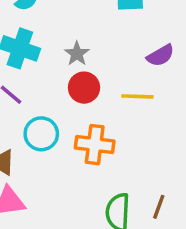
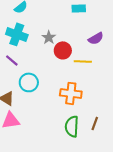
red circle: (84, 88) -> (63, 50), moved
orange cross: (95, 145) -> (71, 93), moved

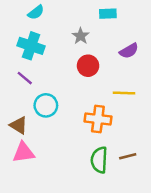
gray star: (49, 37) -> (81, 36), moved
yellow line: (83, 61) -> (124, 93), moved
brown line: (95, 123) -> (128, 156), turned 56

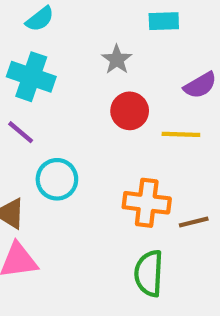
yellow line: (124, 93) -> (181, 134), moved
brown line: (128, 156) -> (194, 222), moved

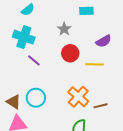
purple line: (21, 132) -> (34, 60), moved
cyan circle: (57, 179) -> (36, 98), moved
orange cross: (147, 203) -> (78, 97), turned 35

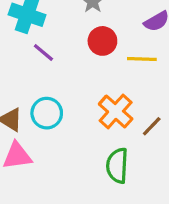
brown line: (101, 106) -> (152, 126), turned -32

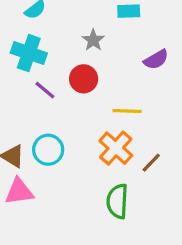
red circle: (102, 41) -> (84, 79), moved
yellow line: (142, 59) -> (127, 111), moved

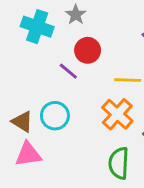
gray star: (93, 40) -> (76, 15), moved
purple line: (45, 90) -> (68, 71), moved

